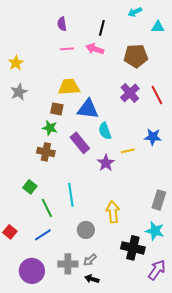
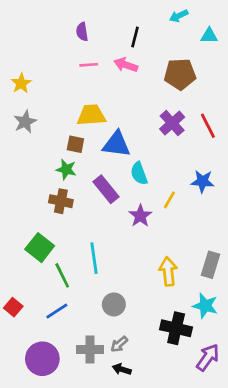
yellow line: (128, 151) -> (169, 200), turned -48
green square: (30, 187) -> (40, 248), size x1.5
yellow arrow: (113, 212) -> (168, 271), moved

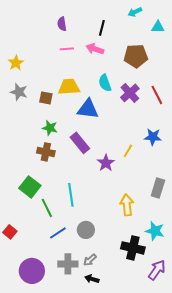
gray star: (25, 122) -> (19, 92), turned -30
brown square: (75, 144) -> (46, 98), moved
cyan semicircle: (139, 173) -> (105, 83), moved
gray rectangle: (210, 265) -> (158, 188), moved
blue line: (57, 311) -> (58, 233), moved

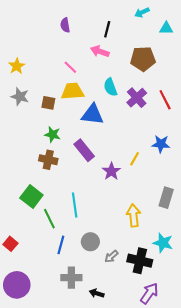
pink line: (67, 49) -> (70, 67), moved, turned 48
blue line: (58, 233) -> (61, 245), turned -42
gray arrow: (90, 260) -> (111, 256), moved
purple arrow: (157, 270) -> (149, 293), moved
purple circle: (32, 271) -> (17, 285), moved

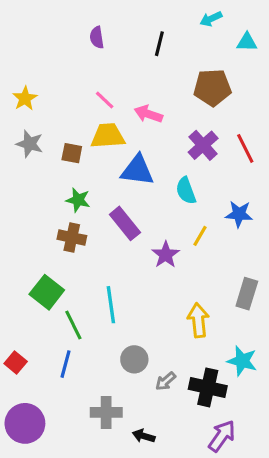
pink arrow: (100, 51) -> (148, 114), moved
cyan semicircle: (110, 87) -> (186, 191), moved
blue line: (61, 245) -> (66, 364), moved

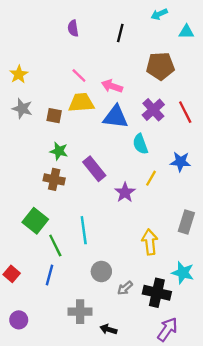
blue triangle: (137, 170) -> (116, 117), moved
purple circle: (25, 423) -> (19, 320), size x0.6

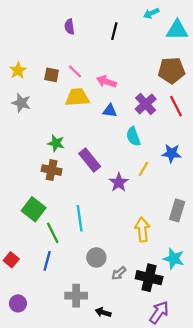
cyan triangle: (186, 32) -> (177, 30), size x1.5
brown pentagon: (160, 66) -> (171, 70), moved
brown square: (54, 116) -> (52, 75), moved
blue triangle: (116, 117) -> (110, 111), size x0.6

